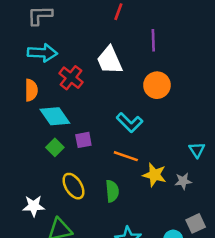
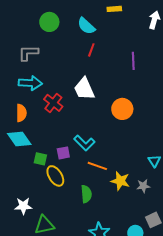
purple line: (153, 40) -> (133, 61), moved
cyan diamond: (55, 116) -> (19, 139), moved
cyan L-shape: (130, 123) -> (84, 143), moved
green square: (55, 147) -> (40, 159), turned -32
yellow ellipse: (74, 186) -> (55, 176), moved

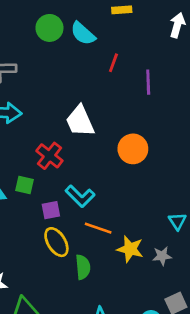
green circle: (49, 22) -> (49, 28), moved
red line: (91, 50) -> (113, 63), moved
red cross: (53, 103) -> (49, 156), moved
green square: (40, 159) -> (24, 185), moved
yellow ellipse: (55, 176) -> (56, 242), moved

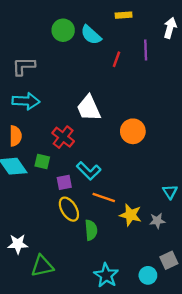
purple line: (148, 82) -> (146, 50), moved

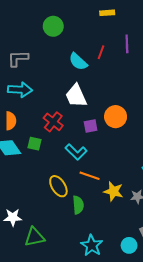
cyan semicircle: (91, 35) -> (78, 62), moved
purple square: (64, 182) -> (91, 126), moved

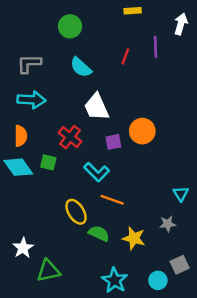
cyan semicircle: (78, 62) -> (81, 67), moved
yellow star: (113, 191) -> (134, 238), moved
green semicircle: (78, 205) -> (99, 233), turned -60
white star: (13, 217) -> (23, 248), turned -30

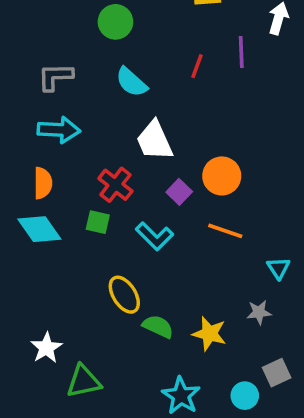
purple square: (113, 142) -> (179, 192), turned -35
green square: (48, 162) -> (98, 222), moved
orange line: (112, 200) -> (225, 231), moved

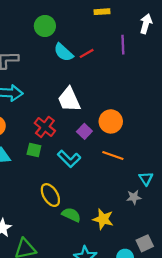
red line: (197, 66) -> (87, 53), moved, turned 40
cyan semicircle: (131, 82) -> (64, 52), moved
gray star: (259, 312) -> (134, 197), moved

